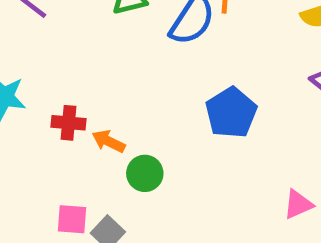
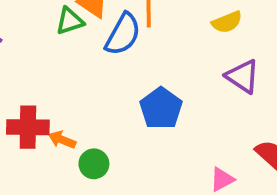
red cross: (68, 123) -> (28, 127), size x1.5

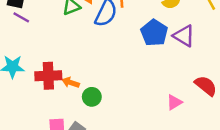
blue pentagon: (161, 108) -> (154, 33), moved

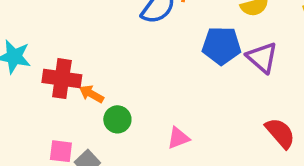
blue pentagon: (154, 33) -> (222, 46), turned 30
pink triangle: (174, 102) -> (178, 138), moved

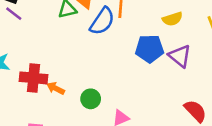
green circle: (117, 119) -> (91, 99), moved

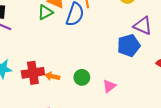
blue pentagon: (150, 49) -> (129, 46), moved

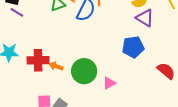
purple triangle: (143, 26) -> (145, 18), moved
green circle: (82, 77) -> (84, 71), size x1.6

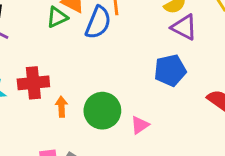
red cross: (38, 60) -> (33, 83), moved
orange arrow: (56, 66) -> (61, 107), turned 72

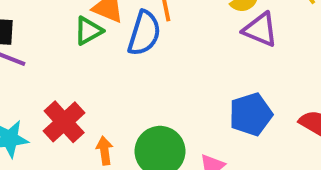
blue pentagon: (170, 70) -> (251, 114), moved
red cross: (33, 83) -> (64, 122), turned -32

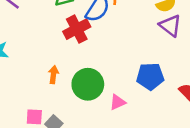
red cross: (64, 122) -> (77, 29), moved

